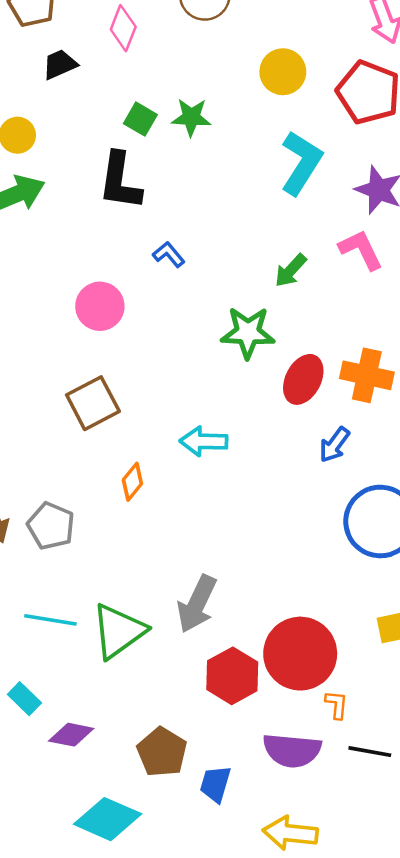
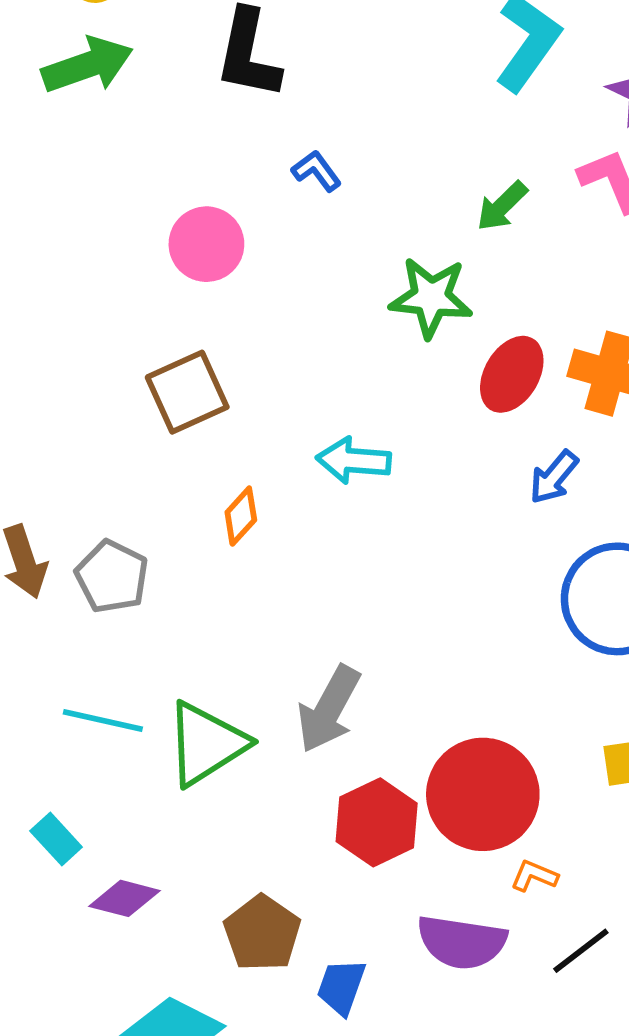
orange L-shape: (337, 705) -> (534, 876), turned -76
black line: (370, 752) -> (581, 951), turned -51

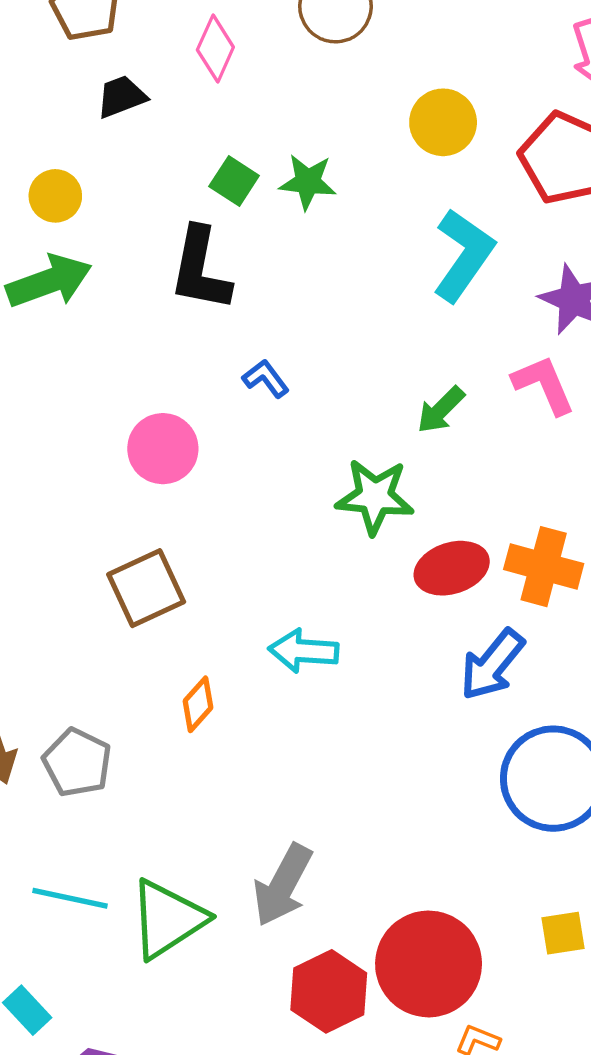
red ellipse: (512, 374) -> (452, 568), turned 42
blue arrow: (554, 477) -> (492, 665), size x1.4

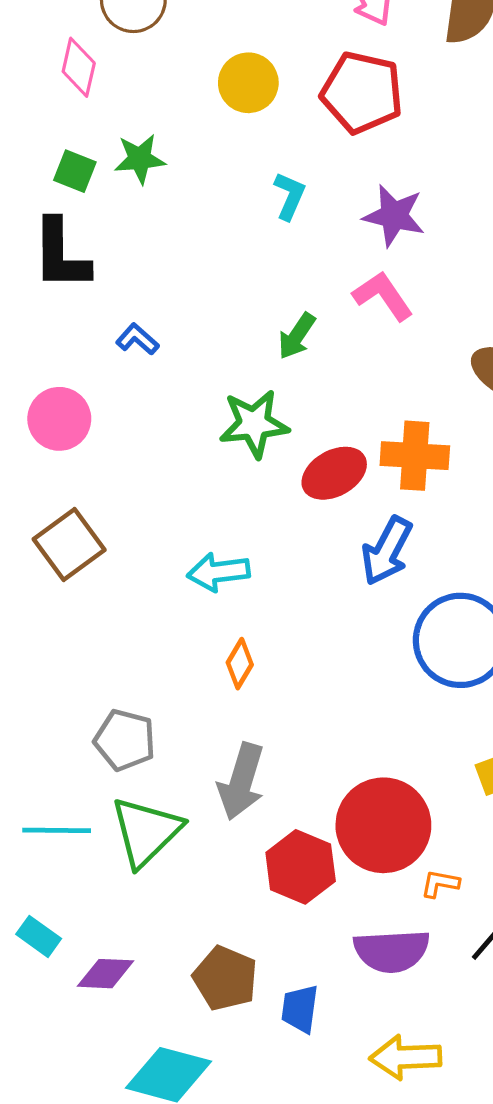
pink diamond: (215, 48) -> (79, 67), moved
cyan L-shape: (463, 255) -> (290, 196), size x0.6
orange diamond: (198, 704) -> (240, 664), moved
gray pentagon: (77, 763) -> (125, 740), moved

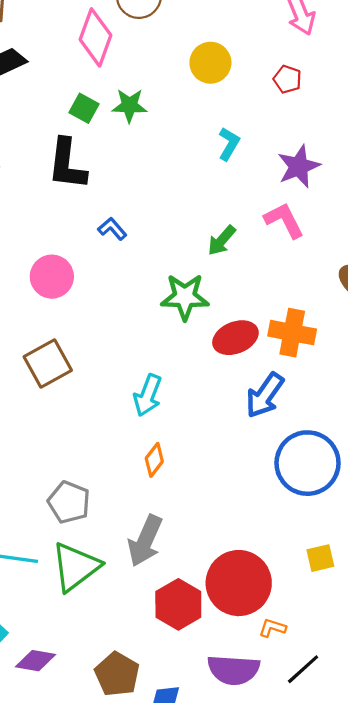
pink diamond: (79, 67) -> (96, 37), size x1.4
red pentagon: (362, 93) -> (287, 79), size x0.5
purple star: (394, 216) -> (299, 166), turned 30
cyan arrow: (219, 572) -> (148, 395), turned -69

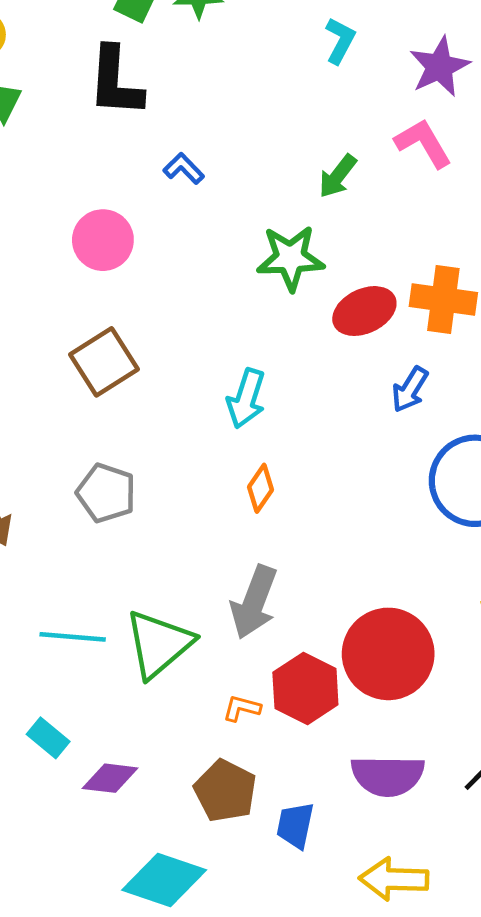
blue arrow: (265, 395) -> (410, 389), size x0.7
gray pentagon: (69, 502) -> (106, 493), moved
orange L-shape: (272, 628) -> (242, 708), moved

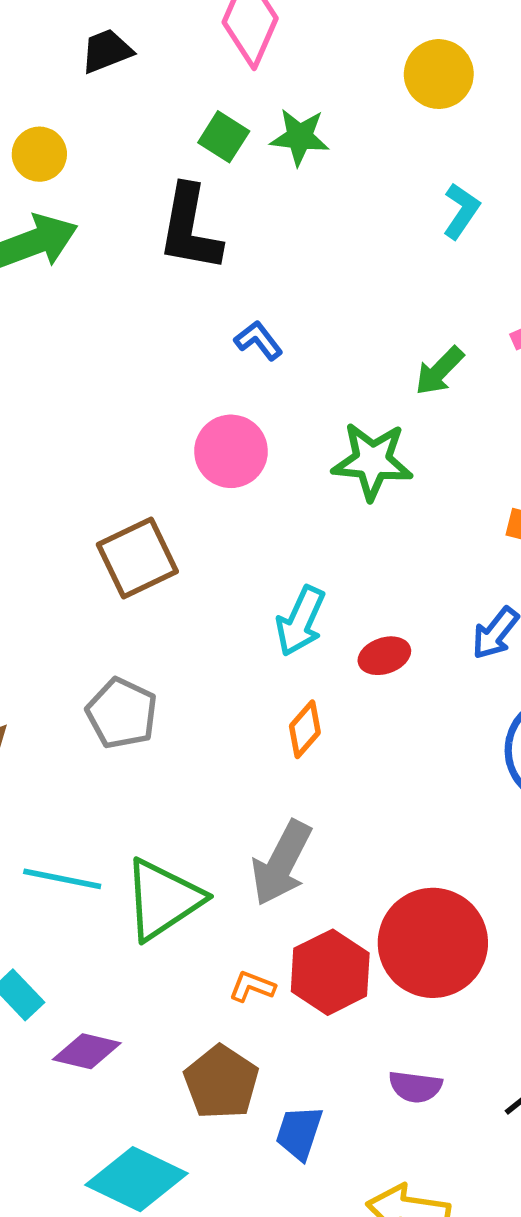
pink circle: (103, 240) -> (231, 451), moved
red ellipse: (364, 311) -> (384, 656), moved, size x0.7
purple semicircle: (388, 776) -> (415, 1087), size x0.6

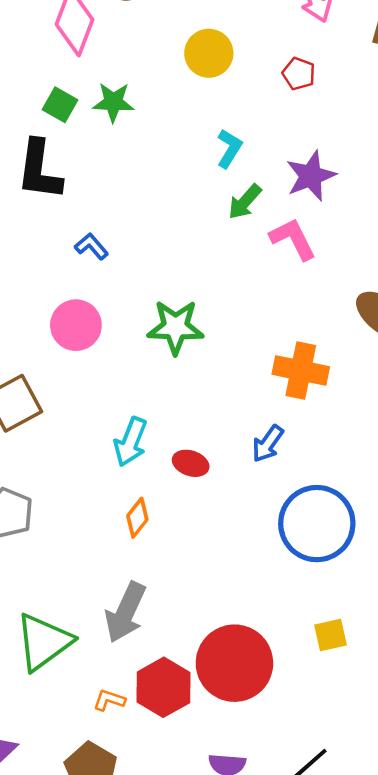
green arrow: (439, 371) -> (245, 202), moved
red ellipse: (384, 656) -> (191, 463), turned 40

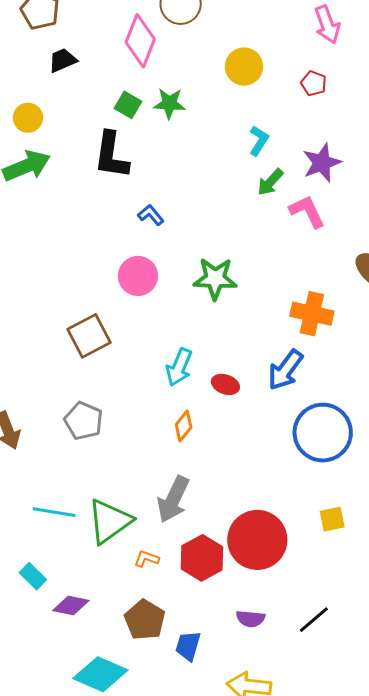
blue arrow: (268, 444) -> (285, 370), size x1.4
orange L-shape: (109, 700) -> (147, 559), moved

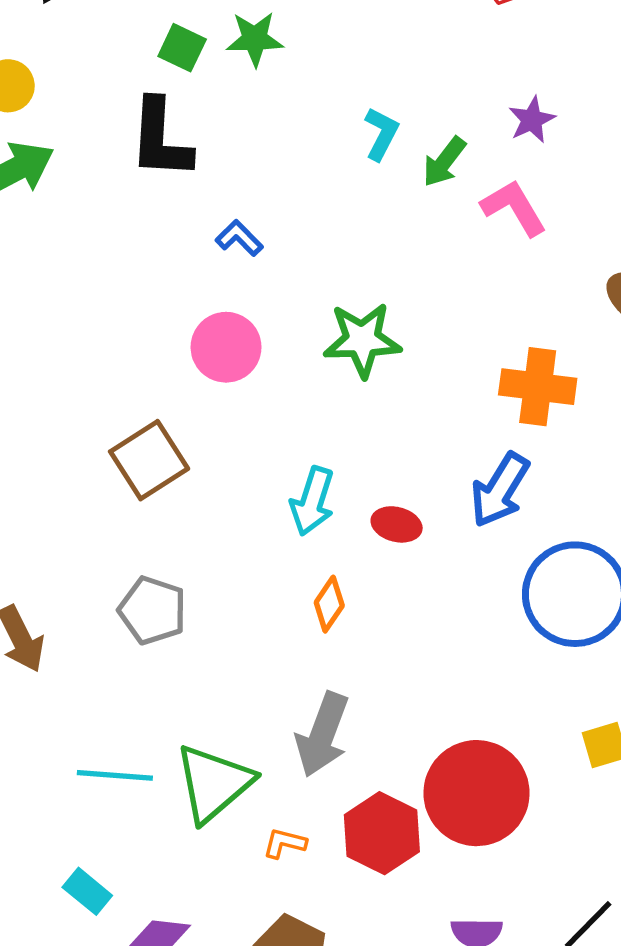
cyan L-shape: (259, 141) -> (381, 134), moved
purple star: (322, 163) -> (532, 120), size x0.7

